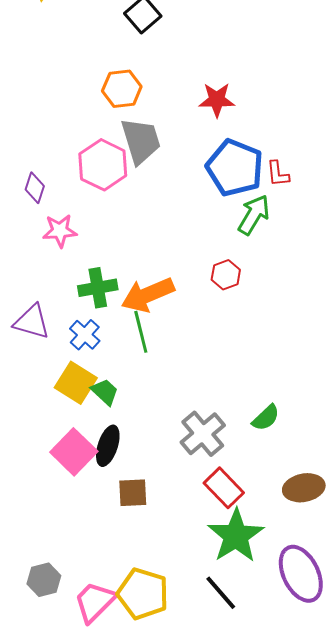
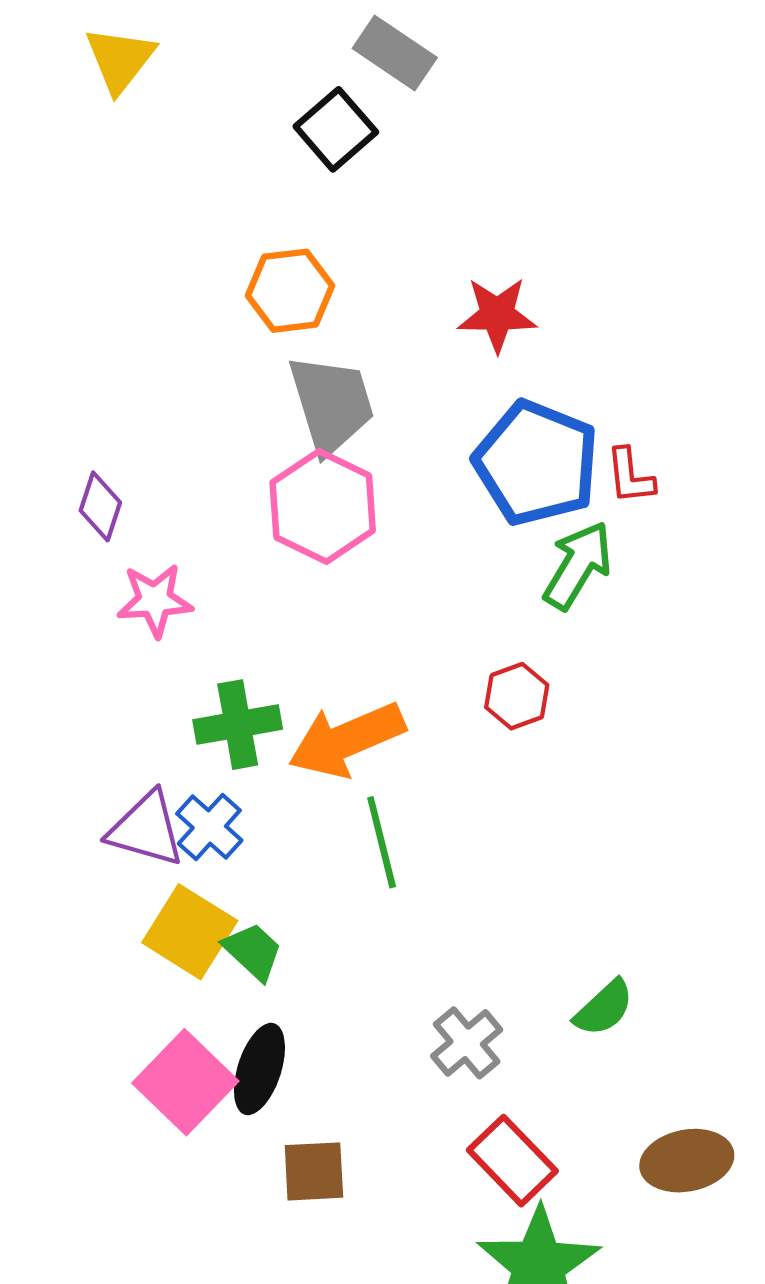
pink hexagon: (103, 165) -> (323, 506), moved
purple triangle: (32, 322) -> (146, 829), moved
green line: (141, 332) -> (382, 842), moved
gray cross: (203, 434) -> (467, 1043), size x0.7

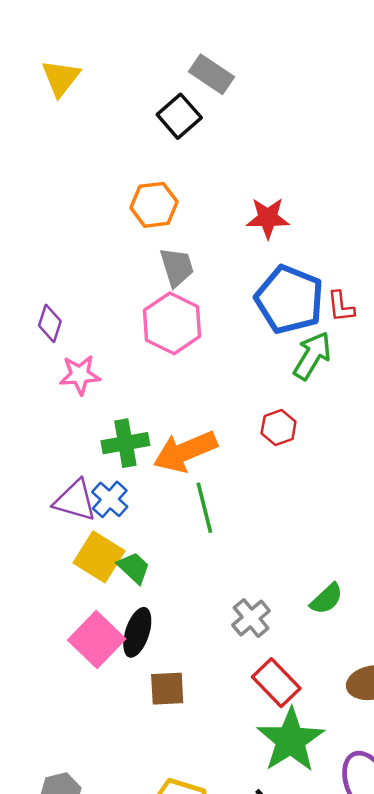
gray trapezoid: (331, 404) -> (177, 267), size x0.7

